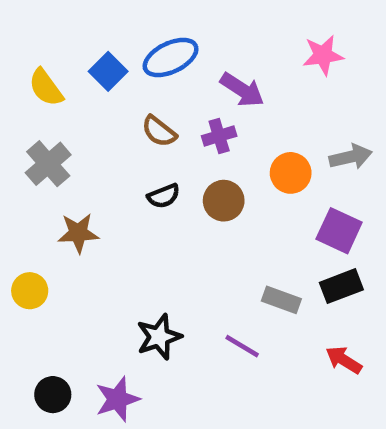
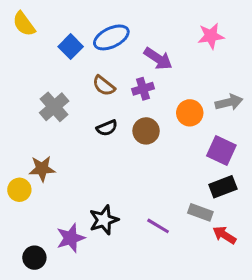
yellow semicircle: (46, 88) -> (24, 24), moved
gray cross: (48, 164) -> (54, 107), moved
brown star: (78, 233) -> (42, 169), moved
gray rectangle: (281, 300) -> (200, 212), moved
purple star: (117, 399) -> (71, 238), moved

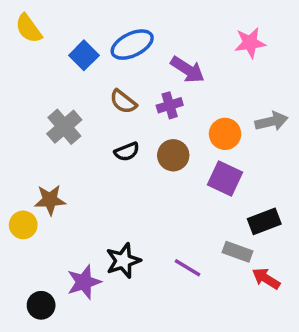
purple square: (221, 151) -> (225, 178), moved

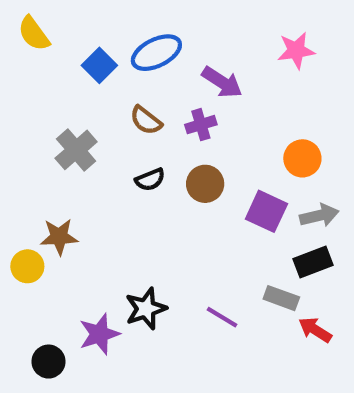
gray arrow: (271, 121) -> (319, 216), moved
orange circle: (225, 134) -> (302, 158), moved

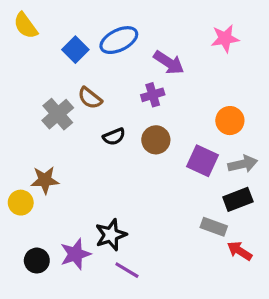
brown semicircle: (146, 120) -> (90, 98), moved
purple line: (222, 317) -> (127, 270), moved
black circle: (49, 362) -> (37, 261), moved

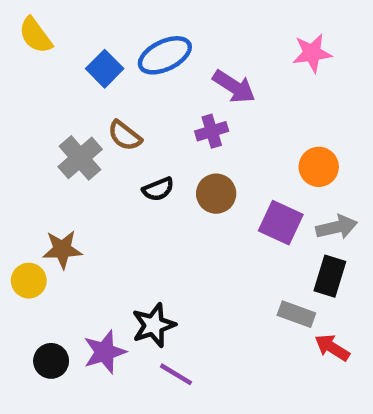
black rectangle: (238, 199) -> (330, 276), turned -52

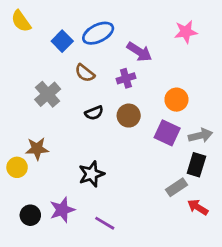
brown semicircle: (125, 136) -> (85, 73), moved
orange circle: (319, 167) -> (176, 100), moved
gray rectangle: (296, 314) -> (176, 187), turned -54
black star: (154, 325) -> (91, 174), moved

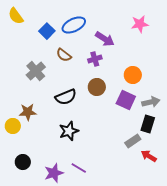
black semicircle: (94, 113) -> (66, 97), moved, size x1.5
purple star: (62, 210) -> (54, 173), moved

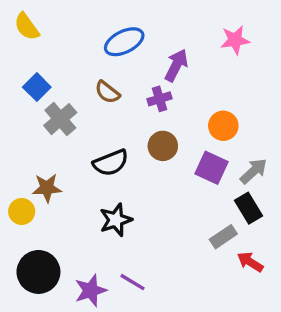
blue square: (47, 31) -> (37, 87), moved
purple arrow: (105, 39) -> (176, 65), turned -96
gray arrow: (151, 102) -> (254, 171), turned -30
black rectangle: (148, 124) -> (249, 208), turned -48
black circle: (23, 162) -> (38, 272), size x1.6

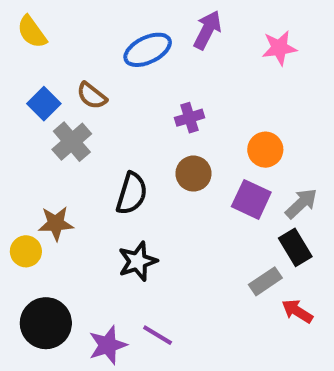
purple arrow: (176, 65) -> (207, 30), moved
brown semicircle: (107, 92) -> (92, 96), moved
black semicircle: (111, 163) -> (132, 193), turned -51

